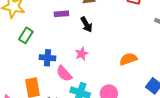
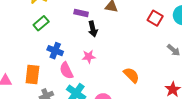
black arrow: (86, 24) -> (93, 29), moved
orange semicircle: (128, 59) -> (131, 75), turned 48

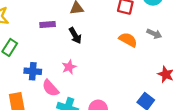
black arrow: (93, 29) -> (75, 36), moved
orange semicircle: (131, 75) -> (128, 40), moved

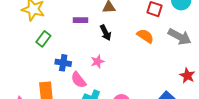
gray arrow: (154, 34) -> (180, 37), size x1.6
orange semicircle: (128, 40) -> (145, 36), moved

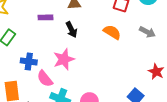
gray arrow: (180, 37) -> (147, 32), size x0.7
pink star: (97, 61) -> (64, 59), size x1.5

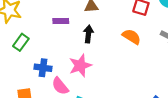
black arrow: (71, 30) -> (88, 34), turned -147

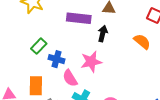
purple rectangle: (61, 21) -> (79, 18), size x1.6
green rectangle: (21, 42) -> (39, 46), moved

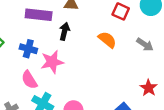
blue cross: (57, 59) -> (28, 49), moved

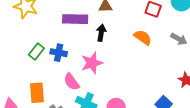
blue cross: (28, 49) -> (59, 53), moved

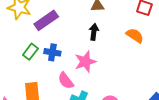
purple rectangle: (75, 19) -> (46, 20), moved, turned -35

